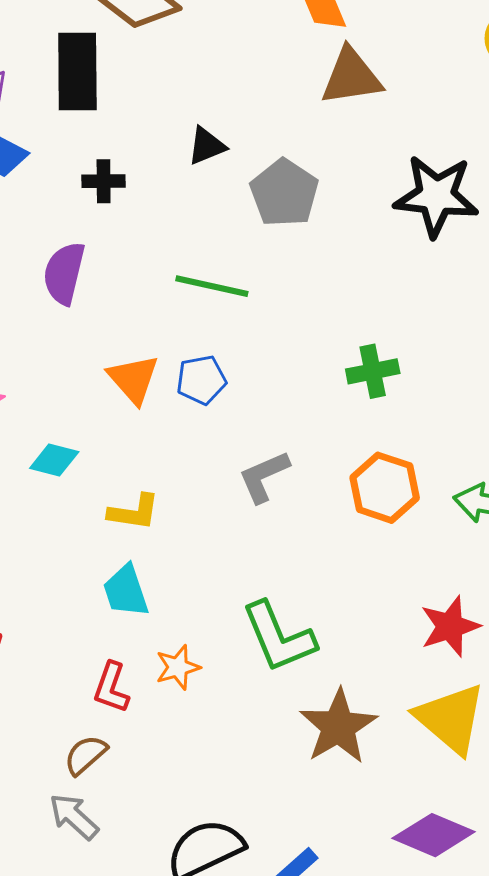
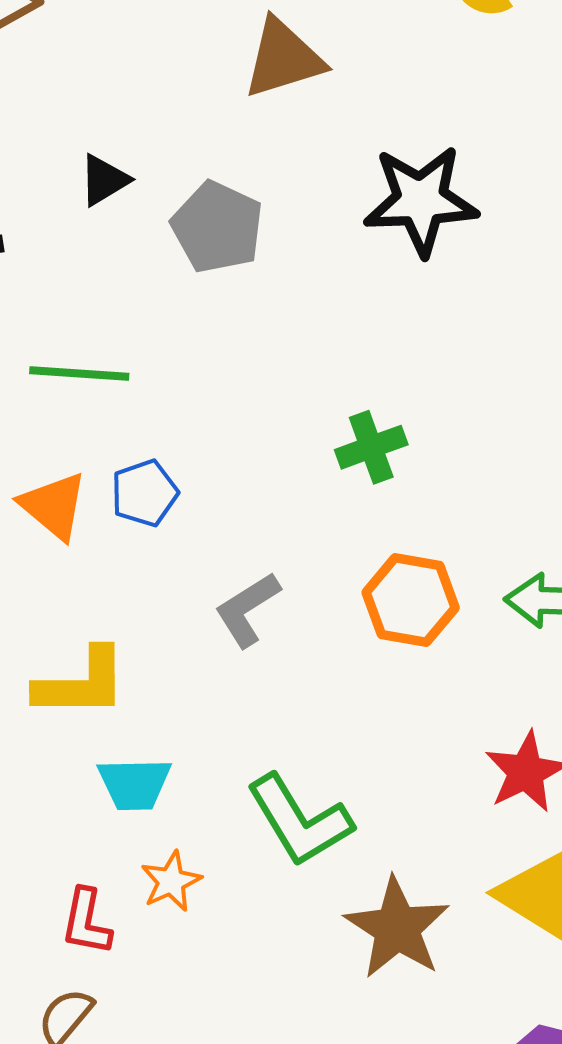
green line: (212, 286) -> (79, 373), moved
yellow L-shape: (134, 512) -> (81, 683), size x1.4
cyan trapezoid: (126, 591) -> (134, 784), moved, turned -64

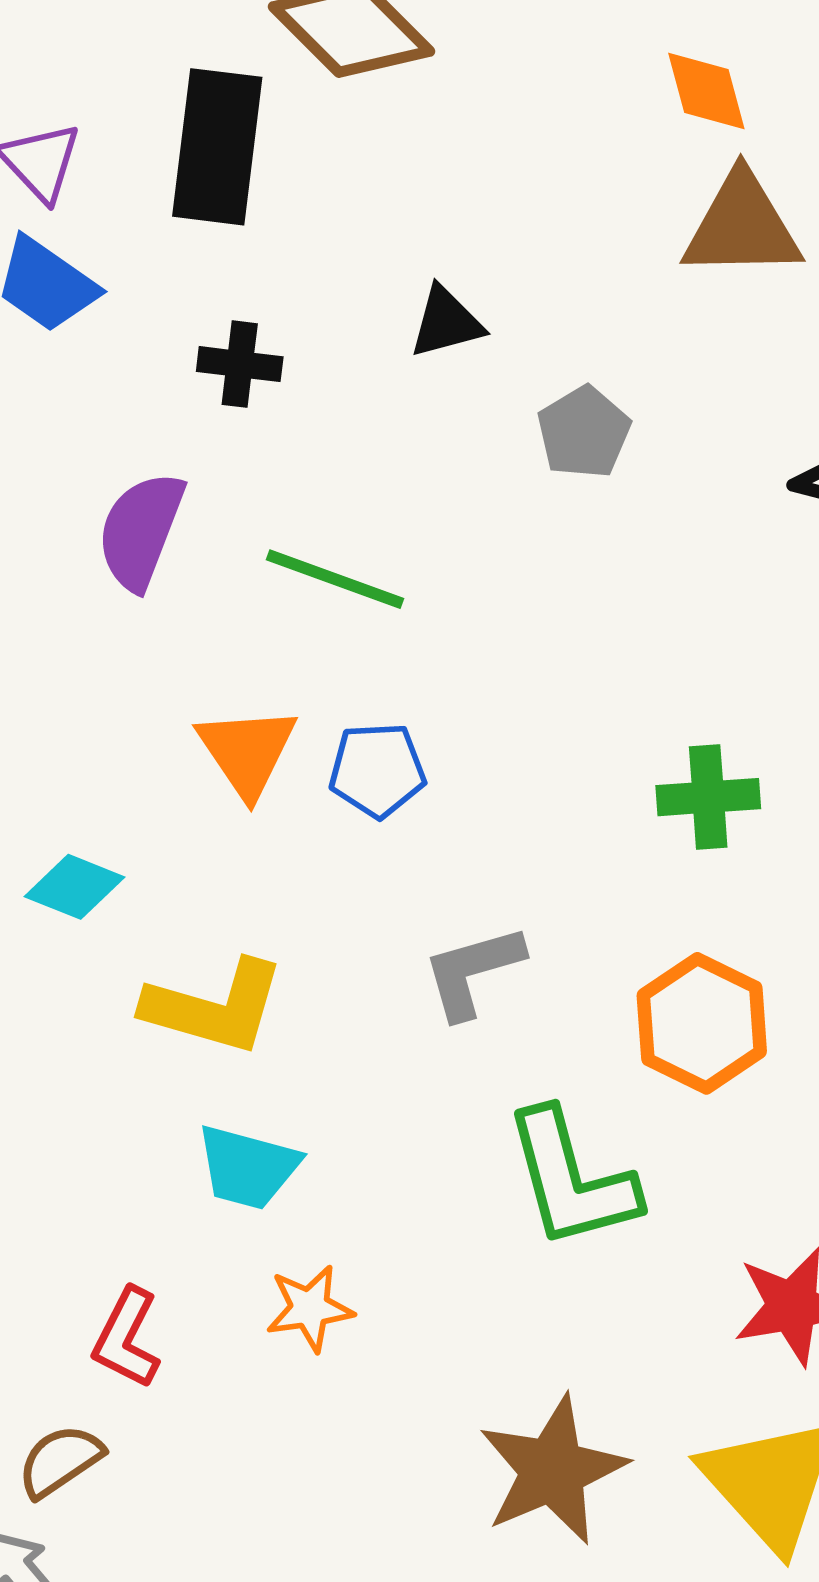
gray pentagon: (217, 227) -> (584, 432), size x0.7
green L-shape: (299, 821) -> (571, 1179), moved
orange star: (171, 881) -> (310, 1308), moved

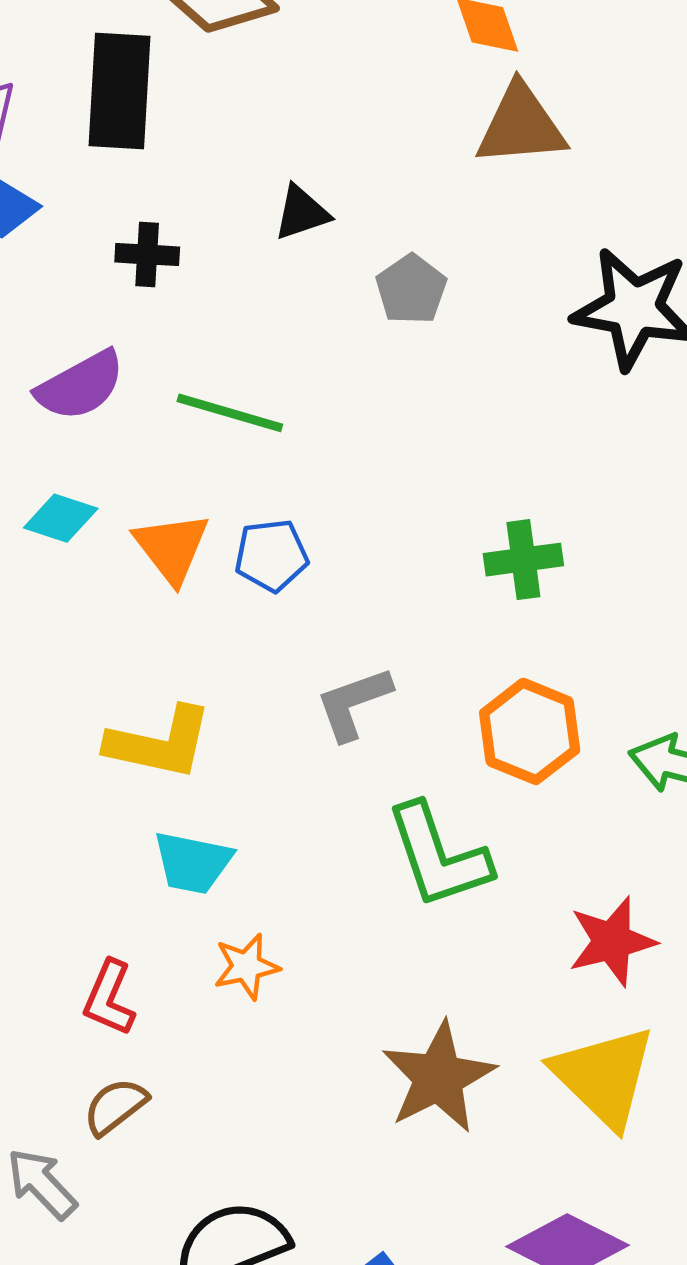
purple semicircle: (141, 531) -> (80, 386), turned -136
cyan diamond: (75, 887) -> (61, 518), moved
brown semicircle: (60, 1461) -> (115, 1106), moved

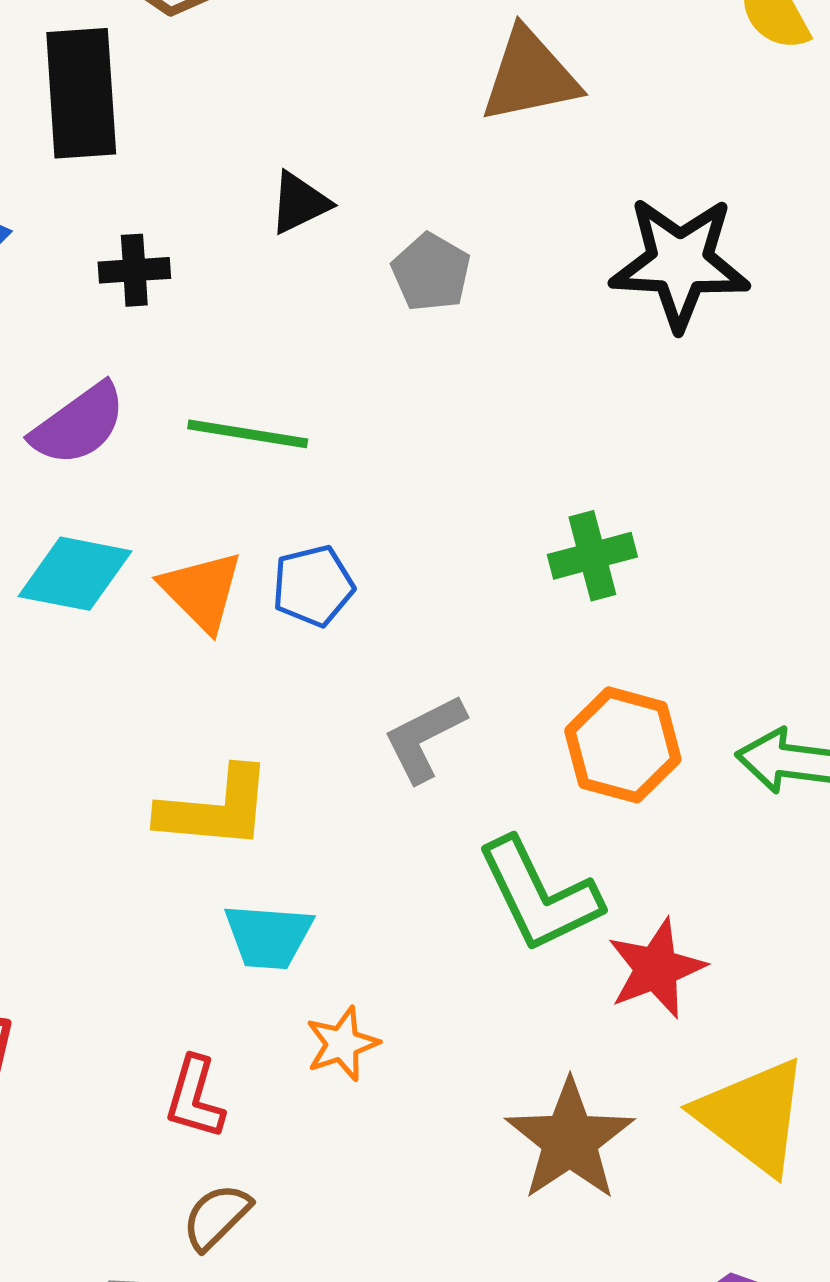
cyan diamond: (61, 518) -> (75, 574), size x1.4
red star: (612, 941) -> (656, 968), moved

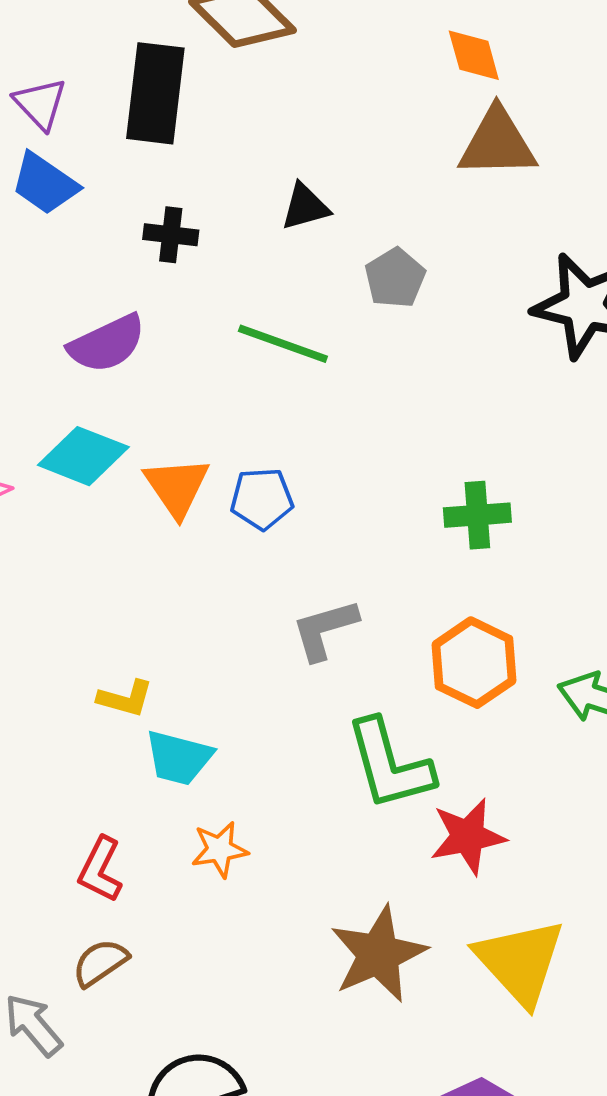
green line: (248, 434) -> (283, 344), moved
yellow L-shape: (215, 809) -> (125, 699), moved, size x0.6

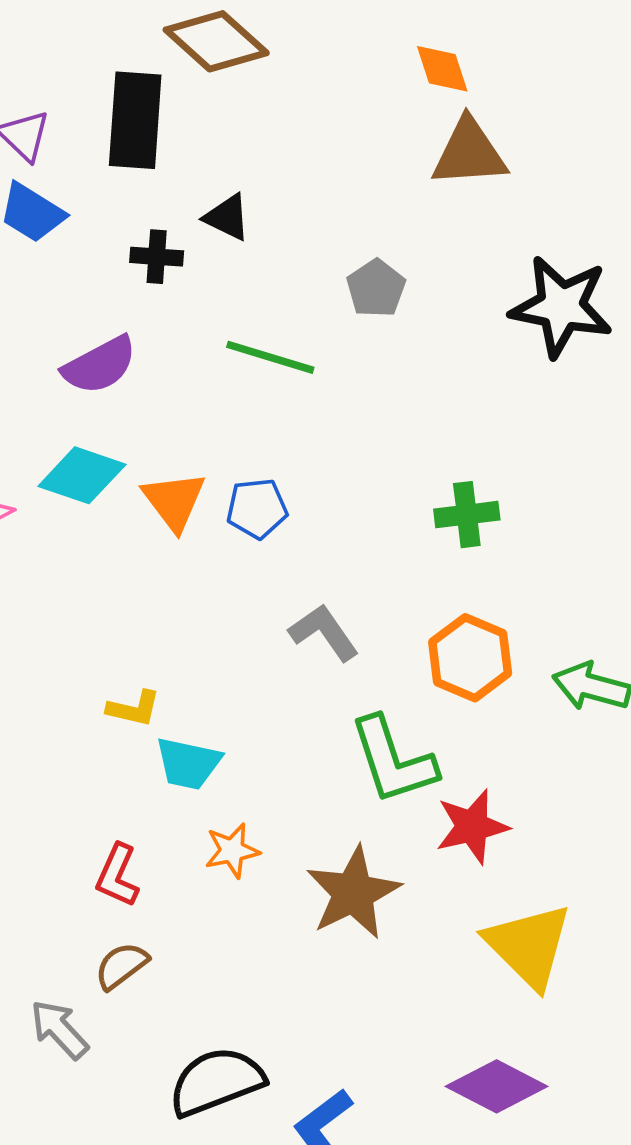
black triangle: (305, 207) -> (227, 217), moved, turned 44
gray L-shape: (325, 630) -> (324, 632), turned 74
brown star: (378, 954) -> (353, 893), moved

